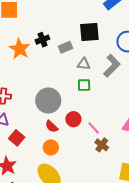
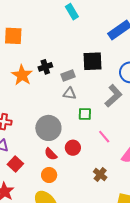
gray triangle: (84, 64) -> (69, 94), moved
pink line: (94, 128) -> (104, 137), moved

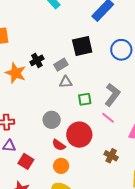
gray L-shape: (113, 96) -> (112, 95), moved
gray circle: (48, 128) -> (52, 120), size x0.7
red circle: (73, 148) -> (79, 135), size x1.6

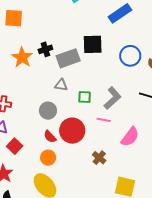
gray rectangle: (61, 65) -> (68, 58), size x1.6
gray triangle: (66, 82) -> (61, 85), moved
pink line: (108, 118) -> (104, 120), turned -40

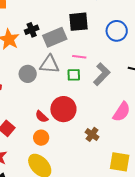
gray triangle: (61, 85) -> (49, 64), size x1.5
gray circle: (48, 111) -> (28, 74), moved
pink line: (104, 120) -> (79, 57), moved

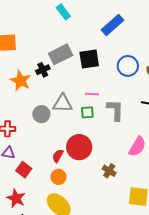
gray rectangle: (55, 37) -> (61, 54), moved
gray L-shape: (102, 74) -> (115, 110), turned -40
red semicircle: (42, 117) -> (58, 156), turned 80

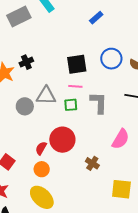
blue rectangle: (112, 25) -> (96, 18), size x0.6
gray rectangle: (61, 54) -> (19, 17), moved
black square: (89, 59) -> (77, 64), moved

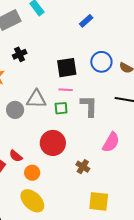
black cross: (26, 62) -> (20, 54), moved
red semicircle: (41, 148) -> (16, 156), moved, turned -80
yellow square: (121, 189) -> (99, 201), moved

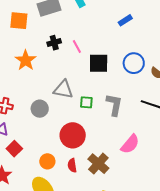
pink line: (66, 90) -> (77, 46), moved, turned 48
gray circle: (15, 110) -> (40, 109), moved
red semicircle: (16, 156) -> (72, 165), moved, turned 32
brown cross: (83, 167) -> (98, 164), size x1.5

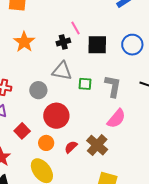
black cross: (54, 43) -> (63, 42), moved
red circle: (73, 135) -> (56, 116), moved
pink semicircle: (130, 144) -> (116, 119), moved
red square: (14, 149) -> (22, 131), moved
red semicircle: (72, 165) -> (71, 147), turned 56

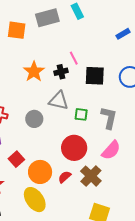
orange star: (24, 42) -> (34, 72), moved
red circle: (56, 116) -> (74, 148), moved
orange circle: (46, 143) -> (40, 172), size x1.5

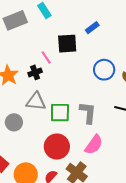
black square: (95, 76) -> (67, 44), moved
green square: (81, 114) -> (60, 113), size x1.5

